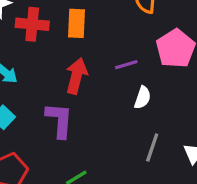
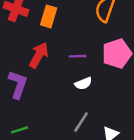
white semicircle: (143, 98) -> (83, 83), turned 35

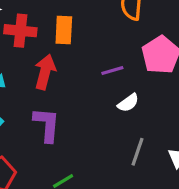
red arrow: (39, 55) -> (45, 72), moved

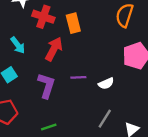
orange rectangle: (64, 30) -> (73, 23), turned -30
purple line: (112, 71) -> (78, 77), moved

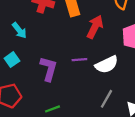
red arrow: (54, 49) -> (95, 27), moved
white semicircle: (106, 83) -> (107, 65), size x1.5

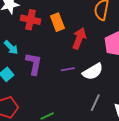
purple L-shape: (49, 69) -> (34, 64), moved

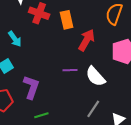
purple L-shape: (34, 64) -> (31, 87), moved
white semicircle: (93, 72) -> (95, 76), turned 70

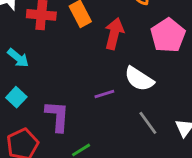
purple line: (70, 70) -> (104, 94), moved
gray line: (93, 109) -> (148, 123), turned -54

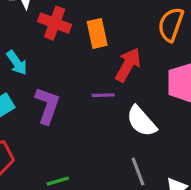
purple line: (104, 94) -> (103, 95), moved
purple L-shape: (57, 116) -> (47, 106), moved

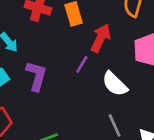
purple line: (103, 95) -> (82, 64), turned -54

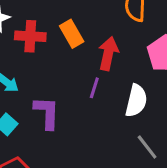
white semicircle: (115, 84) -> (136, 101), turned -108

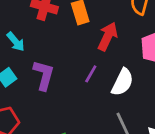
purple line: (94, 88) -> (91, 74), moved

